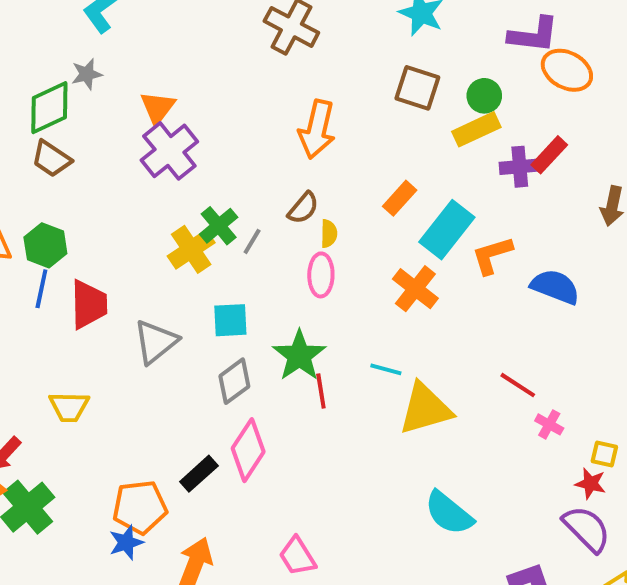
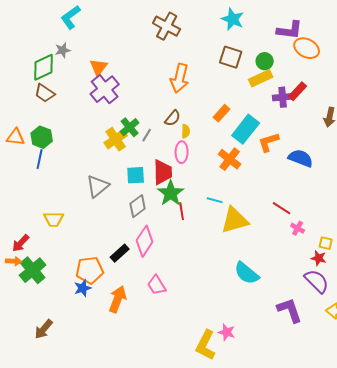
red trapezoid: (89, 304) -> (163, 172), moved
pink trapezoid: (297, 556) -> (157, 285), moved

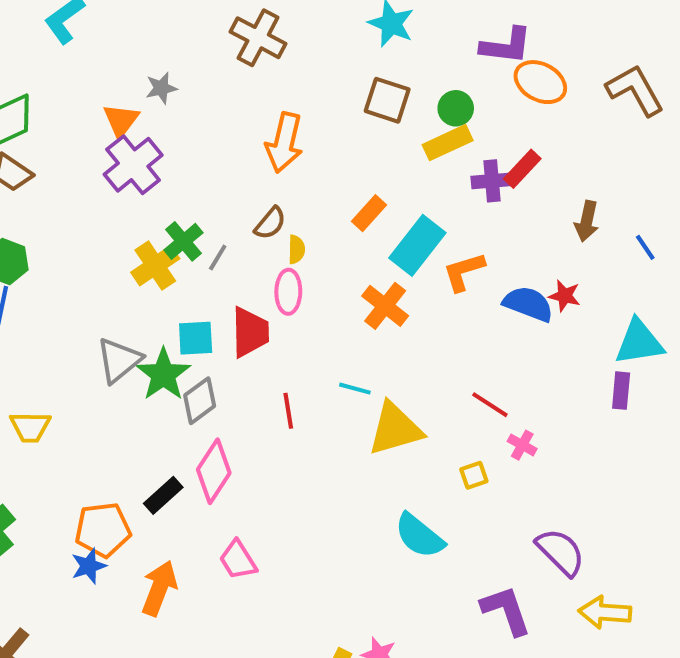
gray star: (63, 50) -> (161, 88), moved
green star: (171, 193) -> (163, 374), moved
yellow square: (326, 243) -> (474, 475), moved, turned -32
red star: (319, 258) -> (565, 296), moved

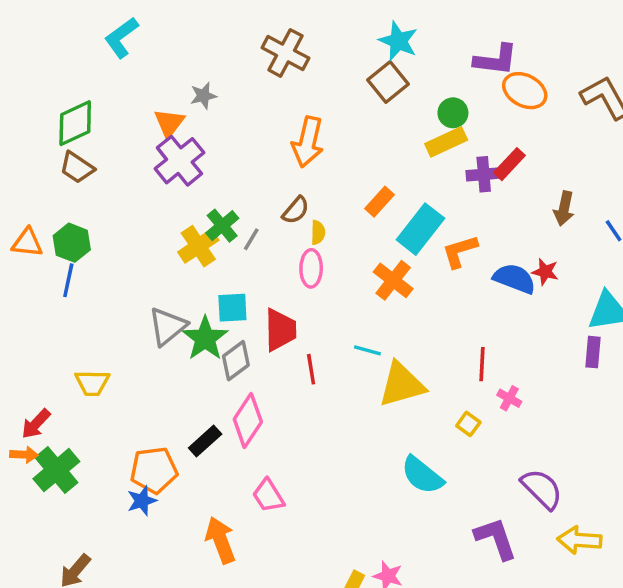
brown square: (387, 100) -> (388, 82), moved, turned 33
red trapezoid: (250, 332) -> (280, 330), moved
red line: (490, 405) -> (482, 364), turned 60
yellow square: (474, 475) -> (468, 424), turned -35
orange arrow: (159, 588) -> (220, 540), moved, turned -42

